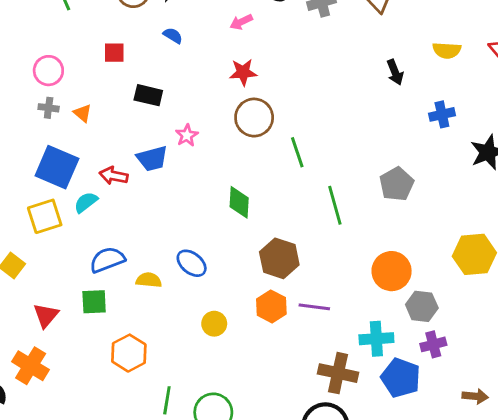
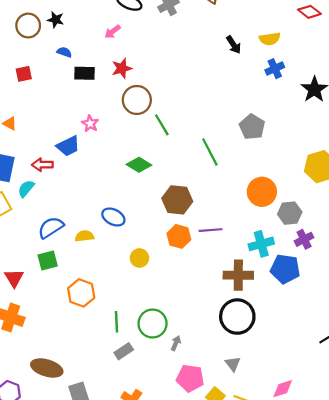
yellow semicircle: (447, 50) -> (270, 39), moved
black rectangle: (148, 95) -> (84, 73), moved
green line: (297, 152) -> (162, 125), moved
green diamond: (239, 202) -> (139, 165), turned -50

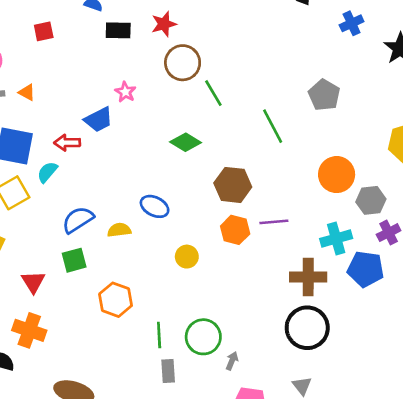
gray rectangle: (124, 351) -> (168, 371), turned -60

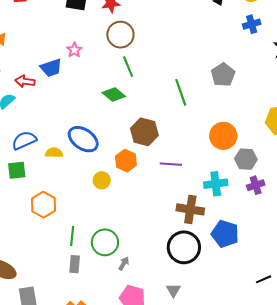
green line: (213, 93) -> (128, 67), moved
blue ellipse: (155, 206) -> (83, 139), size x1.4
orange hexagon: (235, 230) -> (126, 161), moved
blue pentagon: (366, 269) -> (225, 234), moved

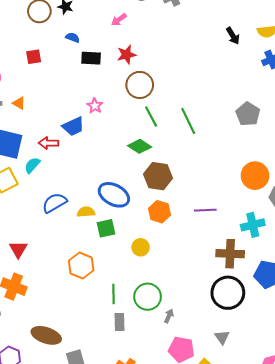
green line: (181, 92) -> (188, 121), moved
brown hexagon: (144, 132) -> (158, 176), moved
green square: (17, 170) -> (106, 228), moved
yellow circle: (102, 180) -> (141, 247), moved

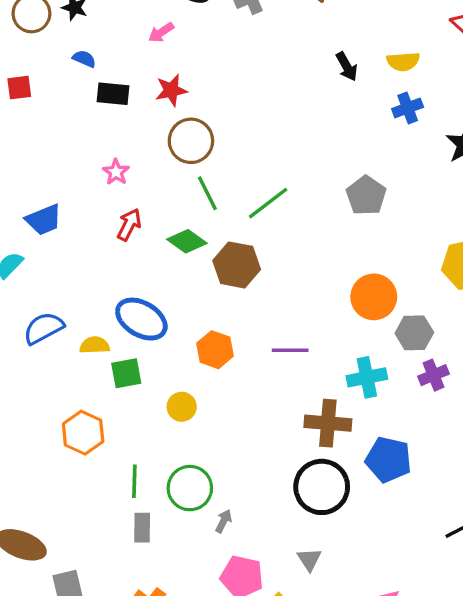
green line: (188, 121) -> (268, 203), turned 76
blue trapezoid: (73, 126) -> (44, 220), moved
red arrow: (48, 143) -> (129, 225), moved, turned 114
brown hexagon: (158, 176) -> (237, 265), moved

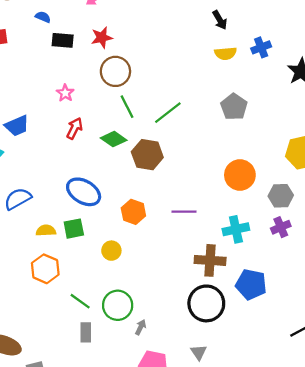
yellow semicircle: (403, 61) -> (226, 53), moved
gray hexagon: (414, 333) -> (281, 196), moved
yellow semicircle: (95, 345) -> (46, 231), moved
green line: (134, 481) -> (80, 301), turned -55

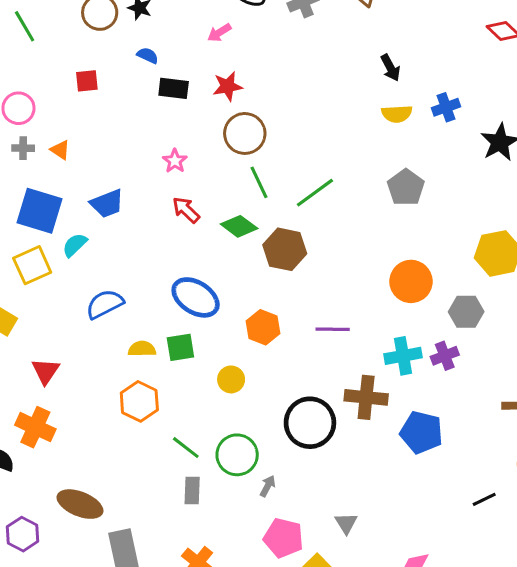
red arrow: (75, 128) -> (186, 210), turned -75
purple cross: (281, 227) -> (445, 356), moved
black circle: (206, 303) -> (310, 423), moved

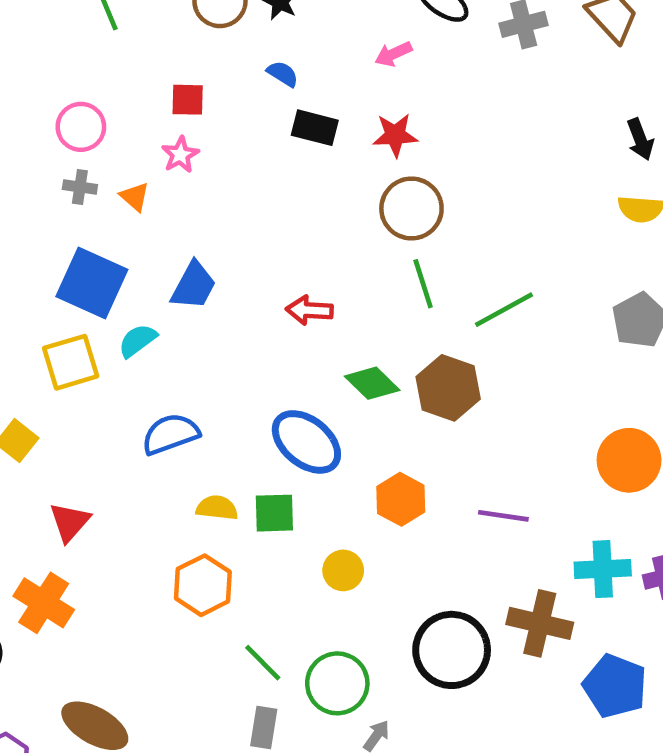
pink star: (175, 161) -> (180, 155), moved
blue trapezoid: (107, 204) -> (194, 286), turned -48
red arrow: (186, 210) -> (309, 310), turned -48
green diamond: (239, 226) -> (372, 383), moved

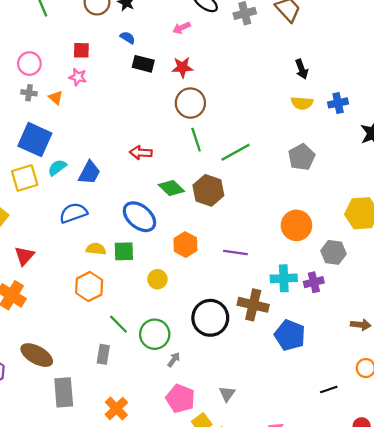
pink star: (180, 155) -> (78, 77), turned -30
blue trapezoid: (194, 286) -> (89, 173), moved
gray rectangle: (264, 728) -> (103, 354), moved

